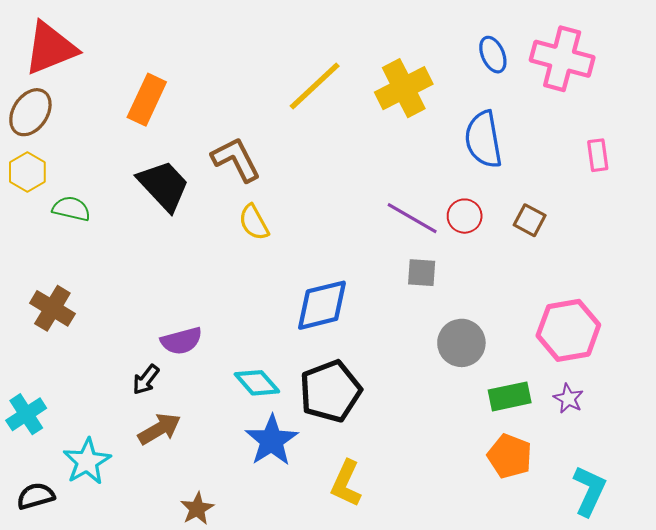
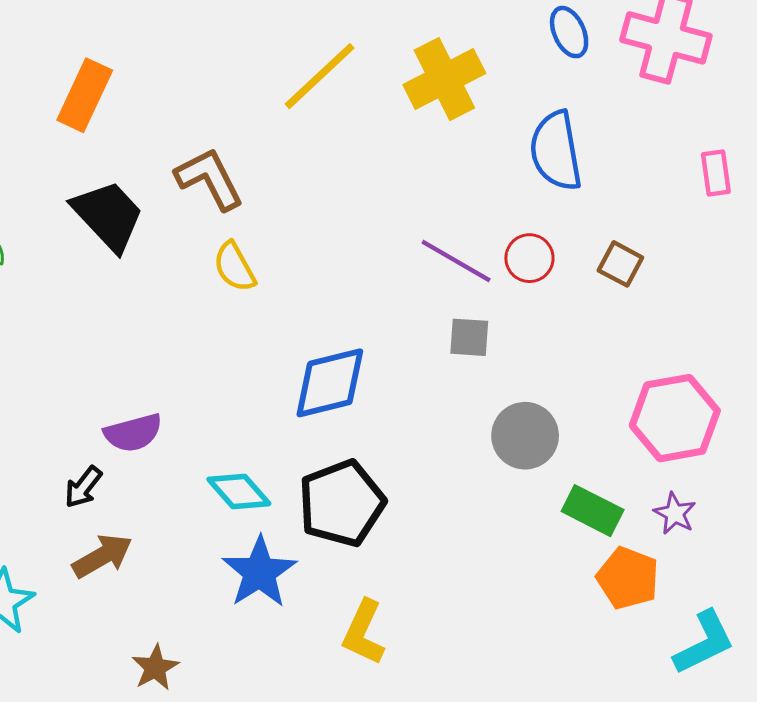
green rectangle: (510, 396) -> (593, 511), turned 39
orange pentagon: (510, 456) -> (628, 578), moved
cyan L-shape: (589, 491) -> (704, 643), turned 39

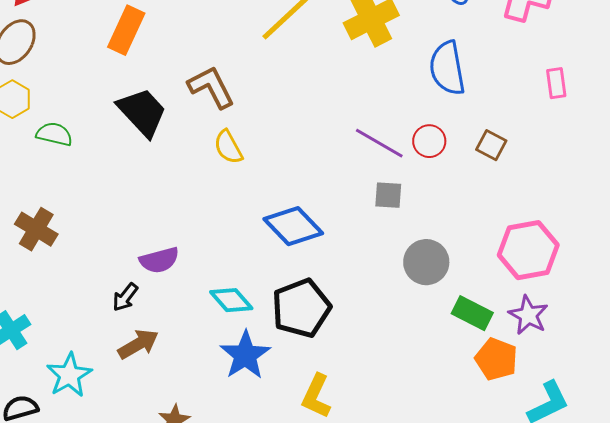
blue diamond: (330, 383) -> (293, 226), turned 60
purple star: (675, 513) -> (528, 315), size x1.4

